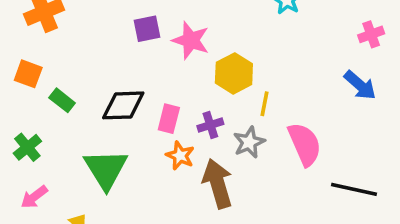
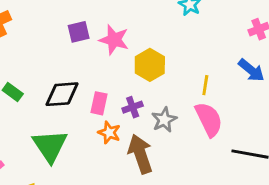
yellow line: (265, 104) -> (205, 85), moved

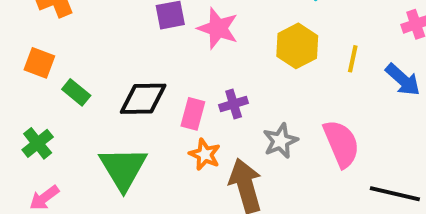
yellow hexagon: (150, 65) -> (297, 46), moved
yellow line: (205, 85) -> (353, 59), moved
purple cross: (133, 107) -> (234, 104), moved

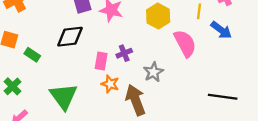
yellow line: (353, 59) -> (199, 11), moved
black diamond: (143, 99) -> (70, 37), moved
pink semicircle: (341, 144) -> (185, 43), moved

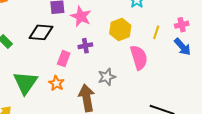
blue arrow: (221, 30) -> (182, 47), moved
purple cross: (124, 53) -> (85, 46), moved
orange star: (110, 84) -> (56, 83), moved

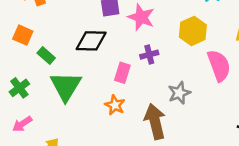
green triangle: (25, 83) -> (66, 86), moved

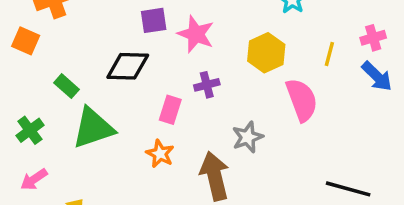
orange square: (23, 35) -> (26, 41), moved
green triangle: (66, 86) -> (93, 128), turned 40

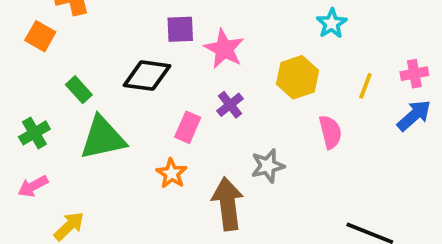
blue arrow: (377, 76) -> (414, 116), turned -92
purple cross: (207, 85) -> (230, 105), turned -30
pink semicircle: (302, 100) -> (330, 132), size x0.7

